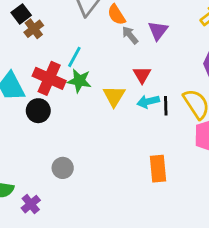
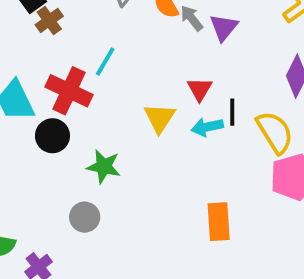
gray arrow: (130, 35) -> (192, 18), moved
green star: (79, 81) -> (104, 167), moved
black line: (166, 106) -> (232, 112), moved

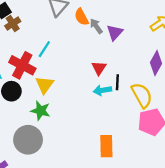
yellow triangle: (160, 118) -> (45, 85), moved
gray circle: (85, 217) -> (28, 140), size x1.6

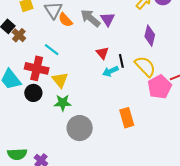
orange semicircle: (82, 17) -> (65, 20), moved
gray arrow: (96, 26) -> (90, 18), size x1.5
cyan line: (44, 49) -> (52, 50), turned -70
gray circle: (28, 140) -> (80, 128), moved

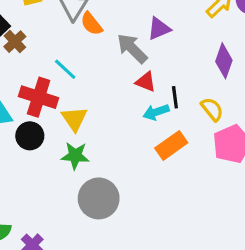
gray arrow: (90, 18) -> (132, 48), moved
purple triangle: (108, 19) -> (159, 29), turned 35
red triangle: (102, 53) -> (146, 82), turned -32
yellow semicircle: (145, 66) -> (212, 109), size x0.7
orange rectangle: (127, 118) -> (171, 145), moved, turned 66

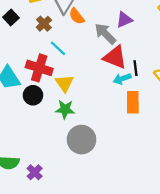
brown cross: (15, 42) -> (44, 24), moved
red triangle: (146, 82) -> (115, 57), size x1.6
orange rectangle: (171, 145) -> (133, 102), turned -55

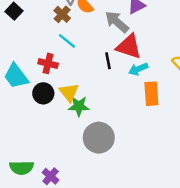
brown cross: (44, 24) -> (62, 14), moved
red cross: (39, 68) -> (48, 63), size x0.7
black line: (136, 68) -> (108, 61), moved
yellow triangle: (64, 83) -> (69, 92), moved

